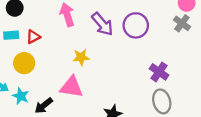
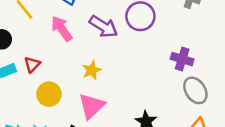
yellow circle: (24, 63) -> (49, 94), moved
pink triangle: (71, 87) -> (92, 106), turned -35

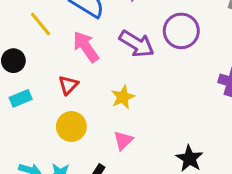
red triangle: (32, 65) -> (68, 85), moved
pink triangle: (92, 106) -> (123, 141), size x0.6

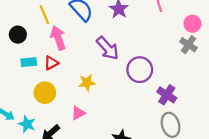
purple circle: (181, 31) -> (140, 70), moved
pink arrow: (86, 47) -> (58, 38), moved
cyan rectangle: (21, 98) -> (29, 62), moved

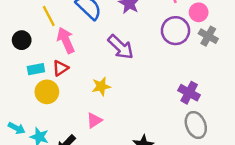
pink circle: (192, 24) -> (199, 12), moved
purple circle: (140, 70) -> (175, 31), moved
yellow circle: (45, 93) -> (47, 92), moved

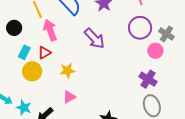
pink circle: (199, 12) -> (155, 51), moved
cyan rectangle: (36, 69) -> (24, 52), turned -56
yellow star: (101, 86) -> (67, 70), moved

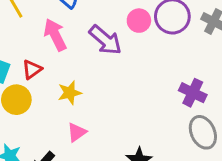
pink arrow: (50, 30) -> (55, 35), moved
pink circle: (155, 51) -> (139, 21), moved

